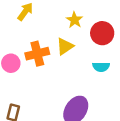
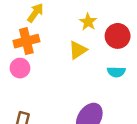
orange cross: (37, 54) -> (26, 41), moved

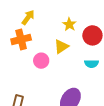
pink circle: (20, 68) -> (41, 61), moved

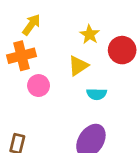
pink circle: (41, 61) -> (39, 86), moved
cyan semicircle: (91, 64) -> (97, 94), moved

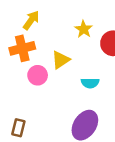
yellow triangle: (78, 66) -> (61, 60), moved

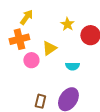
brown rectangle: (18, 128) -> (40, 101), moved

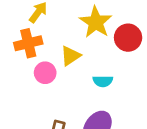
yellow star: (67, 24) -> (96, 22), size x1.6

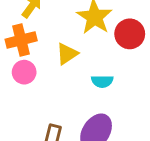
pink circle: (45, 73) -> (24, 72), moved

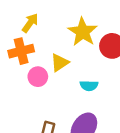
pink circle: (24, 72) -> (38, 77), moved

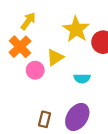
orange cross: (21, 51) -> (20, 47), turned -30

